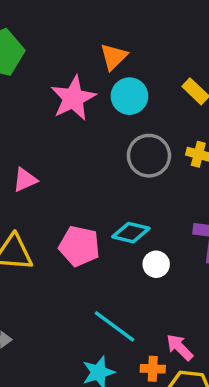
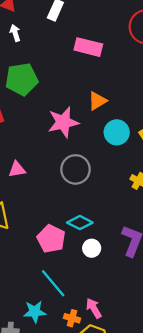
cyan circle: (129, 96) -> (117, 132), moved
gray circle: (149, 156) -> (76, 169), moved
pink pentagon: (79, 246) -> (51, 239), moved

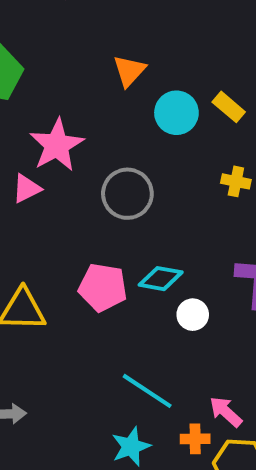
pink star: (63, 122) -> (57, 145), moved
pink triangle: (17, 169) -> (27, 189), moved
pink pentagon: (51, 239) -> (103, 287), moved

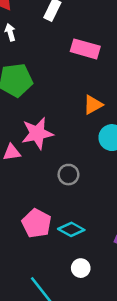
gray circle: (127, 194) -> (68, 175), size x0.7
white circle: (193, 315) -> (81, 268), moved

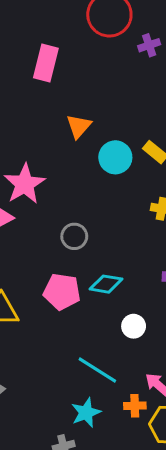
pink rectangle: (85, 49) -> (46, 63), turned -72
gray circle: (68, 175) -> (74, 236), moved

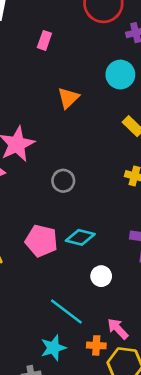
pink rectangle: (46, 63) -> (44, 40), size x0.6
cyan circle: (115, 157) -> (120, 75), moved
gray circle: (74, 236) -> (63, 181), moved

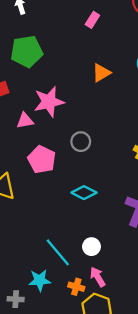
pink pentagon: (41, 241) -> (42, 159), moved
white circle: (101, 276) -> (91, 247), moved

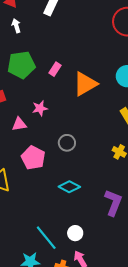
pink rectangle: (92, 20) -> (55, 69), moved
orange triangle: (101, 73) -> (85, 84), size x1.5
pink star: (49, 102) -> (40, 108), size x0.6

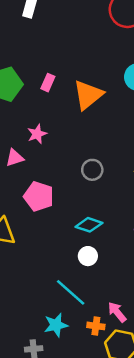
gray circle: (67, 143) -> (92, 170), moved
white circle: (75, 233) -> (88, 256), moved

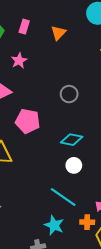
orange triangle: (88, 95) -> (58, 33), size x0.6
pink star: (37, 134) -> (19, 61), moved
cyan star: (56, 325) -> (54, 225), turned -30

